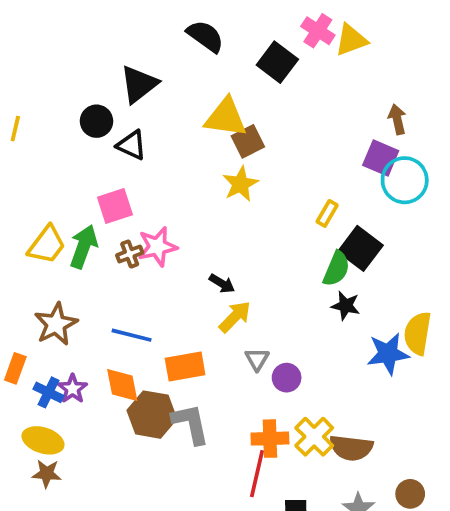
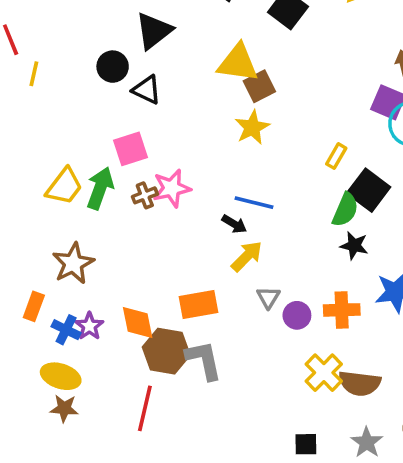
blue line: (132, 335) -> (254, 203), moved
orange cross: (270, 439) -> (342, 310), moved
red line: (257, 474) -> (145, 408), moved

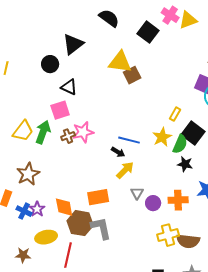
black triangle: (147, 90) -> (69, 87), moved
yellow star: (252, 127) -> (162, 137), moved
yellow cross: (324, 373) -> (168, 235), turned 30
yellow ellipse: (61, 376) -> (46, 237), moved, turned -30

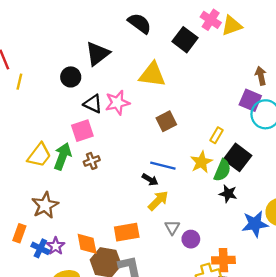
brown square: (132, 75) -> (166, 121), moved
pink star: (83, 132) -> (117, 103), moved
orange cross: (178, 200) -> (223, 260), moved

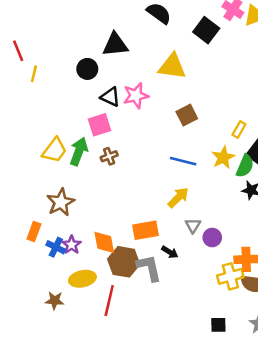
black triangle: (98, 54) -> (115, 45), turned 32
black arrow: (150, 180) -> (170, 252), moved

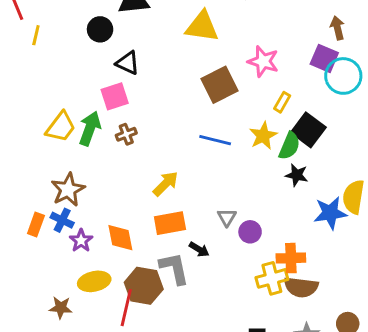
pink star: (136, 96) -> (263, 61), moved, turned 30
brown square: (187, 115) -> (219, 85), size x1.4
yellow arrow: (178, 197) -> (166, 184), moved
blue cross: (56, 247) -> (62, 220), moved
brown hexagon: (124, 262) -> (144, 286), moved

